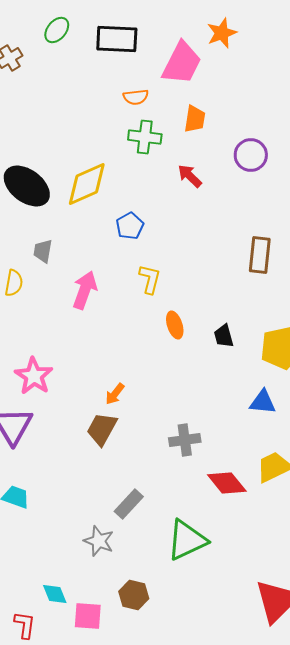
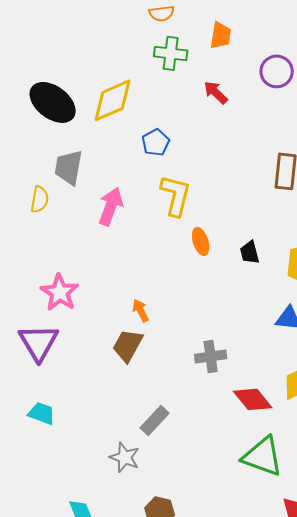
gray trapezoid: (43, 251) -> (69, 167), size x1.5
yellow L-shape: (150, 279) -> (176, 195), size x1.4
orange arrow: (115, 394) -> (141, 310), turned 115
green triangle: (187, 540) -> (263, 456), moved, turned 45

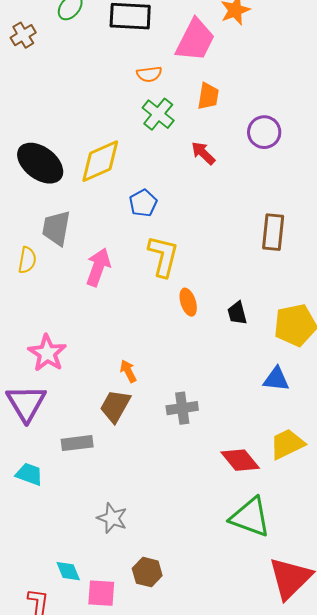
green cross: (171, 53) -> (158, 114), turned 32
gray cross: (211, 356) -> (182, 408), moved
gray rectangle: (155, 420) -> (77, 443), moved, turned 40

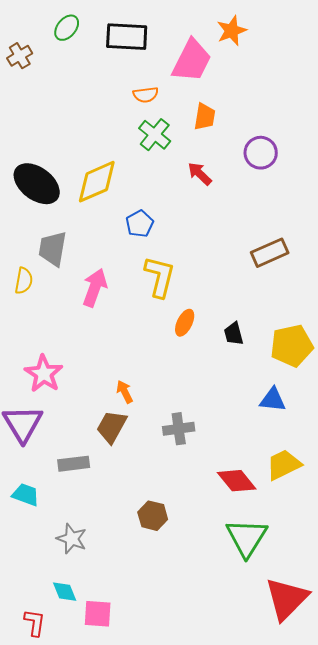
brown rectangle: (273, 232) -> (270, 253), turned 60
orange ellipse: (188, 302) -> (185, 323), turned 44
green triangle: (250, 517) -> (247, 538), turned 42
gray star: (112, 518) -> (72, 539), moved
brown hexagon: (147, 572) -> (153, 516), moved

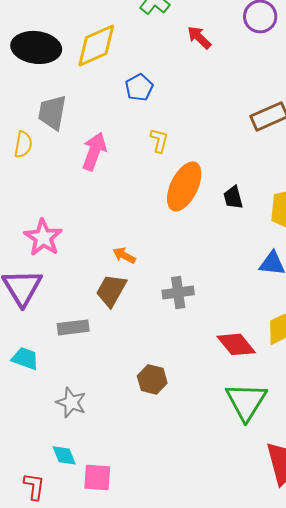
black ellipse: (37, 184) -> (36, 47), turned -30
yellow L-shape: (160, 277) -> (159, 140), size x0.6
orange ellipse: (185, 323) -> (184, 186), size x1.8
orange arrow: (125, 392) -> (124, 255), turned -35

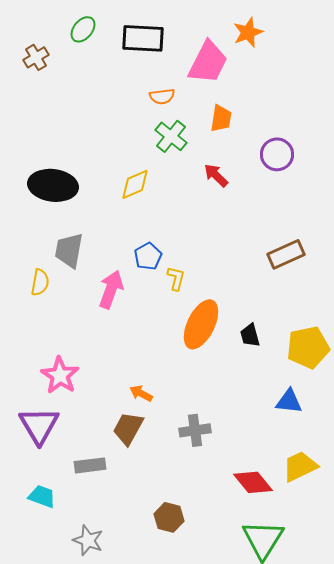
yellow diamond: (96, 45) -> (135, 184), moved, size x0.7
blue pentagon: (139, 87) -> (148, 256), moved

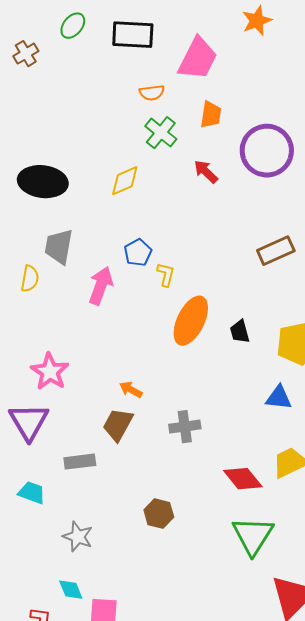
orange star: (248, 32) -> (257, 21), moved
purple circle: (277, 154) -> (267, 151), size x1.6

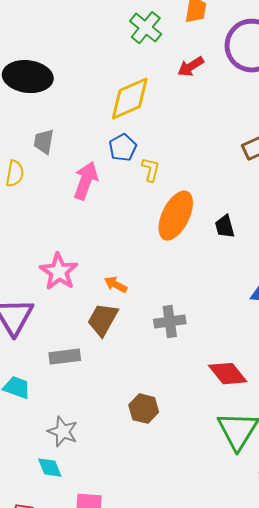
red arrow: (206, 172) -> (191, 67), turned -76
yellow diamond: (125, 181) -> (130, 99), moved, size x1.4
gray trapezoid: (59, 247) -> (44, 142), size x0.7
pink star: (50, 372) -> (59, 272), moved
cyan diamond: (71, 590) -> (50, 468), moved

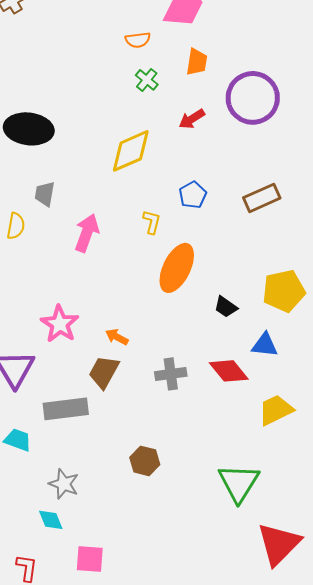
green cross: (146, 28) -> (147, 80), size x0.7
blue pentagon: (123, 148) -> (193, 195), moved
black trapezoid: (225, 227) -> (226, 307), moved, turned -40
gray rectangle: (65, 357) -> (66, 409), size x1.4
red diamond: (228, 374) -> (229, 371), moved

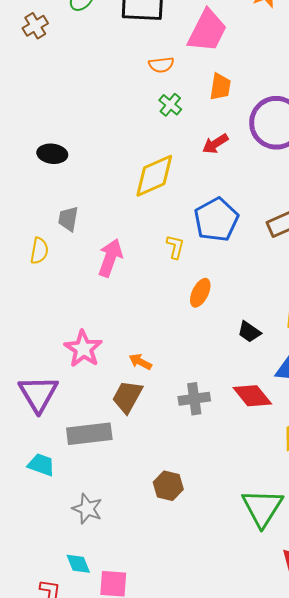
black ellipse: (29, 129) -> (52, 154), size x0.6
blue pentagon: (193, 195) -> (216, 220), size x1.6
orange ellipse: (177, 268) -> (200, 293), size x0.6
cyan diamond: (51, 520) -> (78, 564), moved

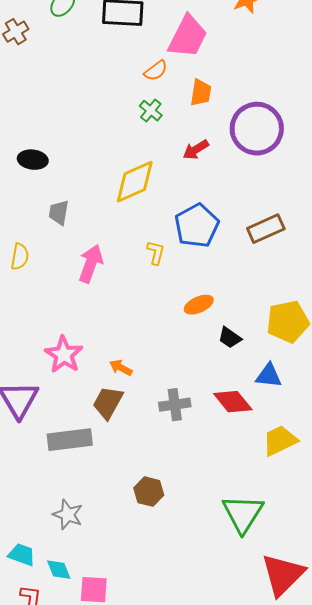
orange semicircle: (161, 65) -> (156, 71), moved, turned -30
gray trapezoid: (68, 219) -> (59, 213), moved
orange ellipse: (200, 293) -> (199, 305), moved, turned 40
cyan trapezoid: (41, 465) -> (22, 555), moved

